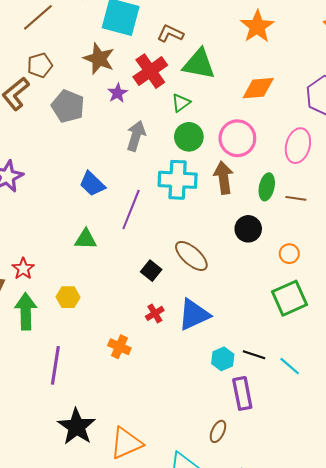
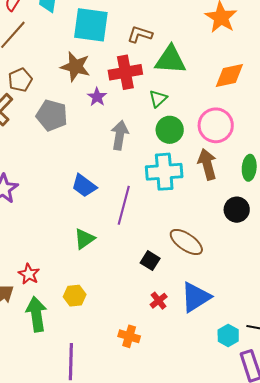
red cross: (150, 71) -> (125, 72), turned 32
green triangle: (86, 239) -> (84, 239), turned -30

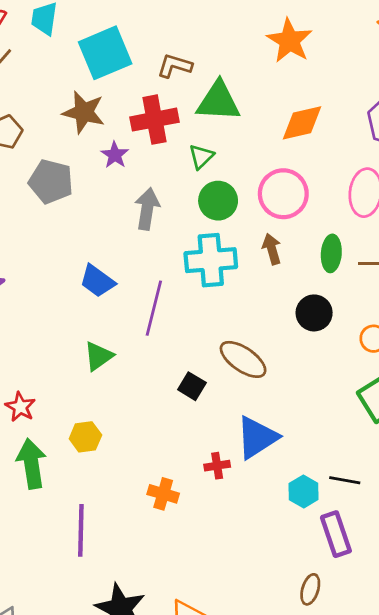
cyan square: (91, 25) -> (105, 53), turned -30
brown arrow: (207, 164) -> (272, 249), size x0.7
red cross: (159, 301) -> (217, 466), moved, turned 30

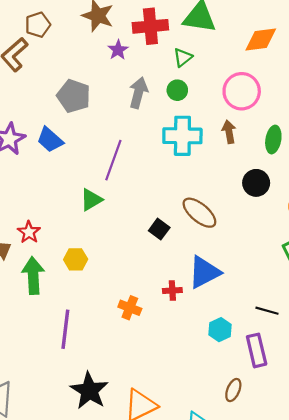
gray pentagon: (51, 182) -> (74, 96), moved
green circle: (218, 201) -> (177, 90), moved, size x0.7
blue trapezoid: (97, 281) -> (50, 140), moved
purple line: (154, 308) -> (113, 160), moved
cyan hexagon: (304, 492) -> (220, 330), moved

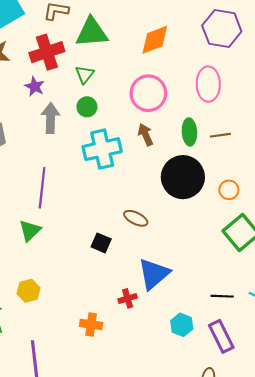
purple star: (118, 50) -> (35, 86), moved
black circle: (256, 183) -> (183, 177), size x1.6
brown ellipse: (199, 213) -> (136, 218), size x0.7

